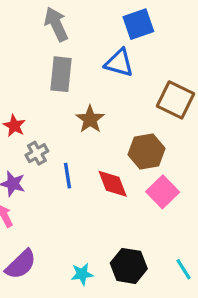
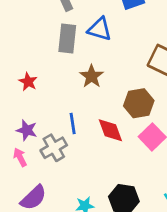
blue triangle: (119, 63) -> (100, 29), moved
gray cross: (37, 153) -> (54, 148), moved, size x1.4

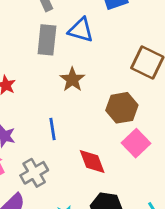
red diamond: (110, 130) -> (92, 161), moved
gray cross: (54, 148) -> (34, 173), moved

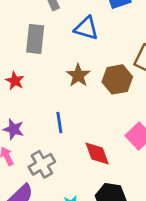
gray rectangle: (47, 40) -> (35, 39), moved
brown hexagon: (122, 108) -> (117, 79), moved

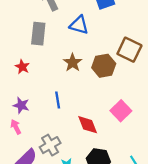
gray cross: (42, 164) -> (50, 145), moved

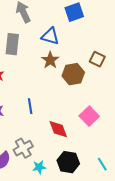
brown square: (129, 50) -> (97, 59), size x0.7
brown star: (73, 63) -> (50, 60), moved

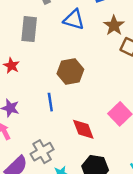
brown star: (50, 60) -> (114, 26), moved
brown hexagon: (73, 74) -> (70, 71), moved

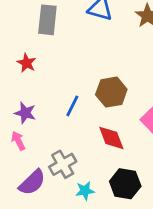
brown hexagon: (70, 71) -> (111, 92), moved
blue line: (50, 102) -> (72, 106), turned 36

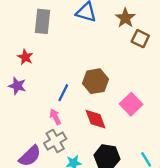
purple star: (25, 113) -> (17, 86), moved
pink arrow: (18, 141) -> (55, 117), moved

